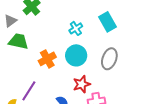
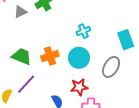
cyan rectangle: (107, 22) -> (126, 40), moved
green trapezoid: (18, 41) -> (22, 56), moved

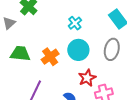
green trapezoid: (22, 56) -> (20, 54), moved

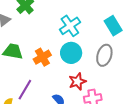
cyan cross: (75, 23) -> (70, 26), size x1.5

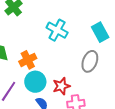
cyan cross: (70, 26) -> (57, 30), turned -30
cyan circle: (71, 53) -> (35, 82), moved

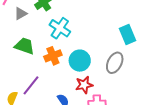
cyan cross: (57, 30) -> (60, 28), moved
cyan circle: (35, 82) -> (80, 61), moved

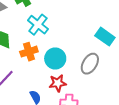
cyan rectangle: (128, 35) -> (105, 37), turned -36

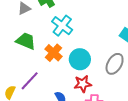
orange cross: (29, 52) -> (53, 53), turned -30

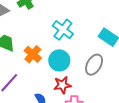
cyan cross: (62, 26) -> (63, 30), moved

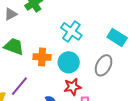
orange cross: (33, 54) -> (42, 57), turned -36

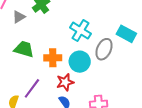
gray ellipse: (104, 65) -> (104, 49), moved
red star: (73, 87) -> (65, 82), moved

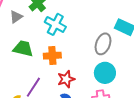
cyan cross: (80, 31) -> (55, 24), moved
cyan circle: (80, 62) -> (105, 73), moved

